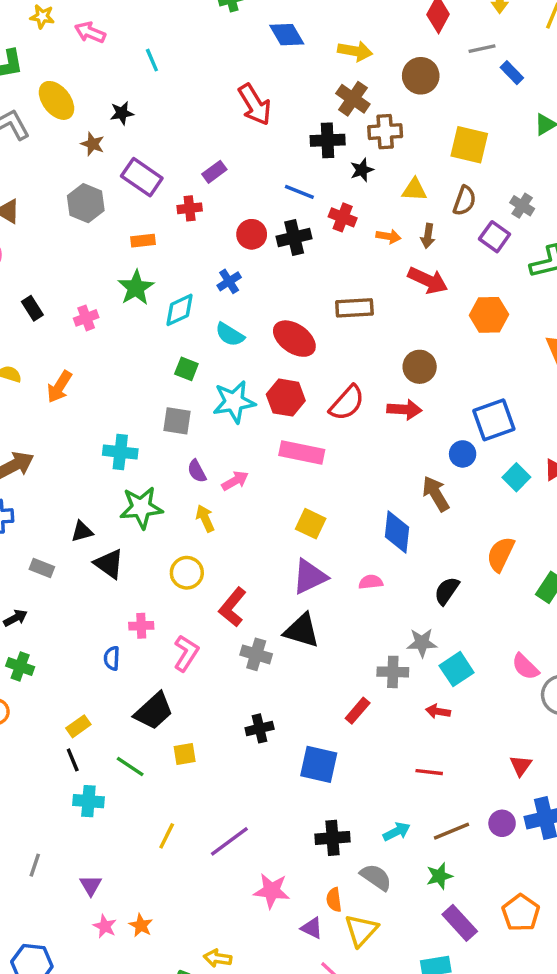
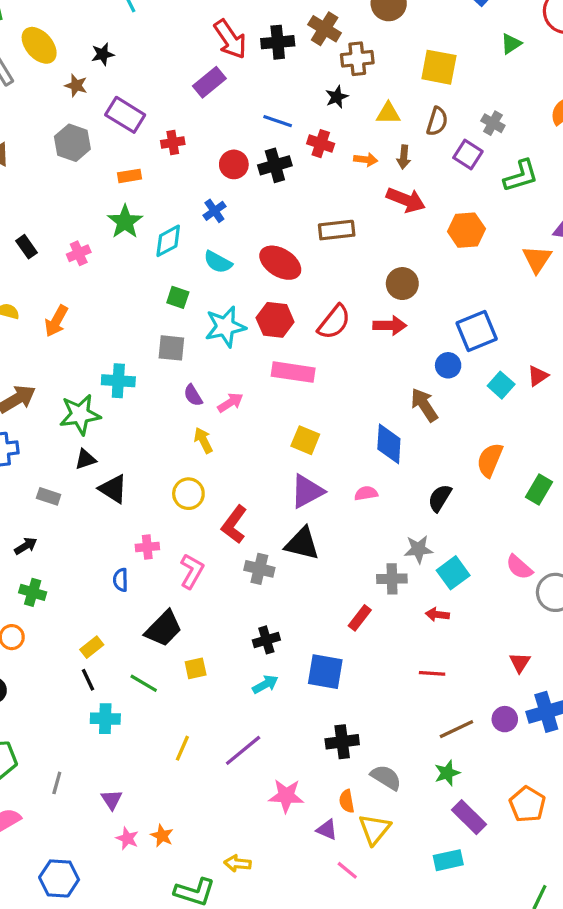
black cross: (328, 140) -> (278, 42), moved
purple rectangle: (214, 172) -> (209, 82), moved, size x1.4
green star: (141, 508) -> (80, 415), moved
cyan arrow: (397, 832) -> (265, 684), moved

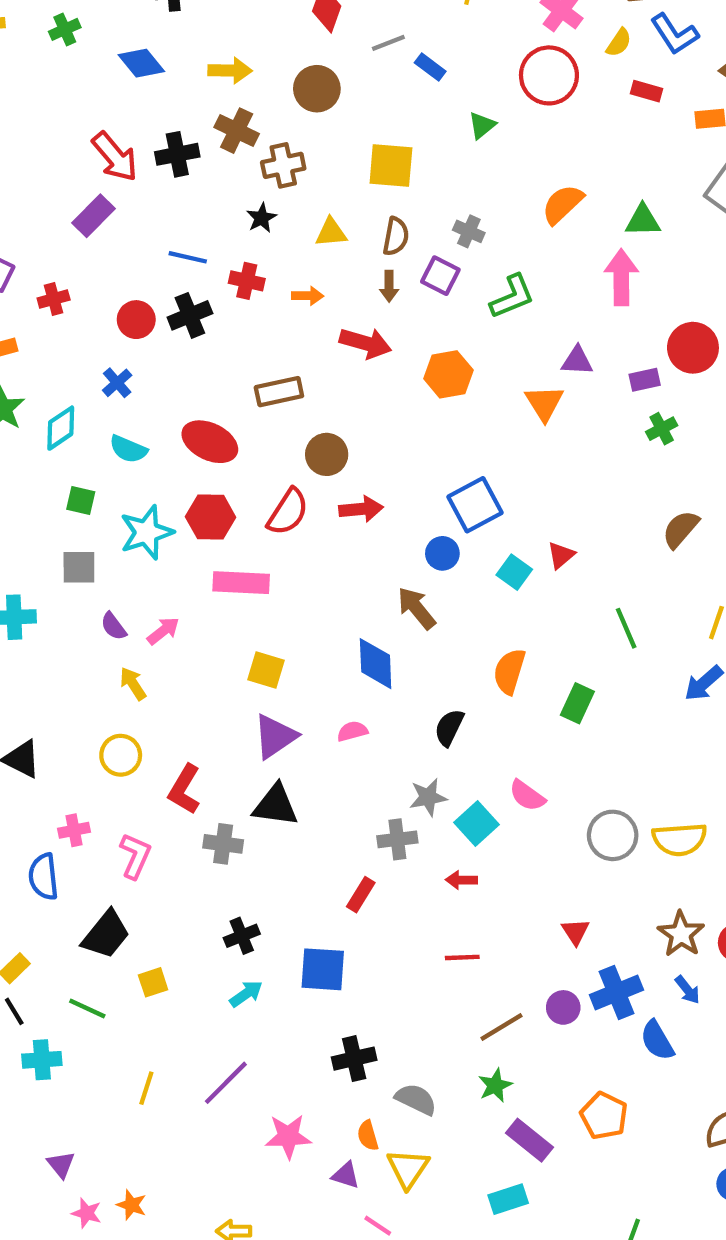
brown arrow: (404, 157) -> (389, 286), moved
brown circle: (402, 284) -> (327, 454), moved
pink semicircle: (519, 567) -> (527, 796), moved
blue semicircle: (121, 580) -> (43, 877), size x1.5

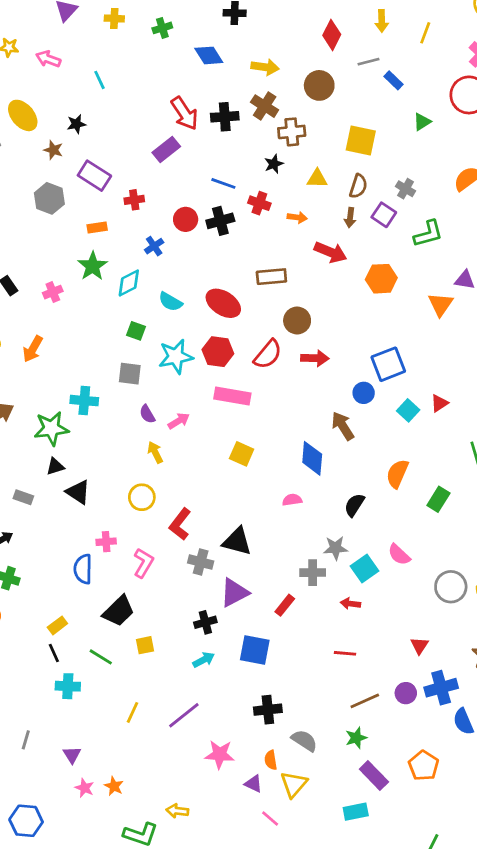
blue cross: (117, 383) -> (154, 246), moved
purple triangle: (275, 736) -> (234, 593), moved

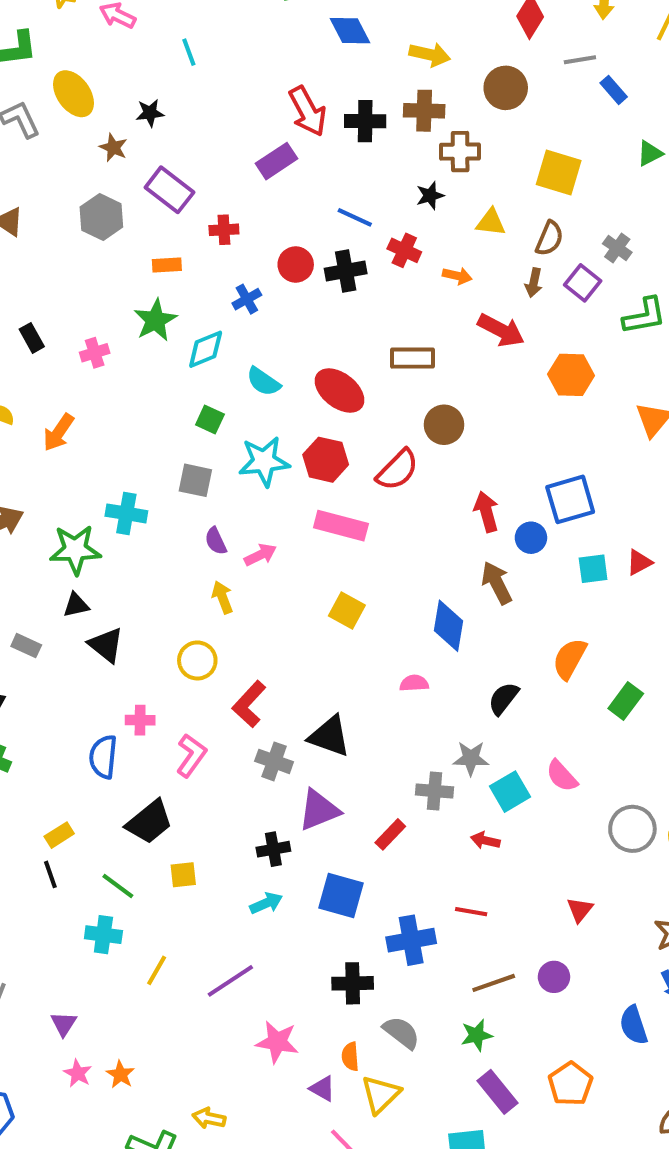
brown cross: (265, 106) -> (424, 111), turned -36
red arrow: (315, 358) -> (486, 512), moved, turned -112
cyan square: (408, 410) -> (593, 569), turned 35
cyan cross: (68, 686) -> (103, 935), moved
blue cross: (441, 688) -> (411, 940), moved

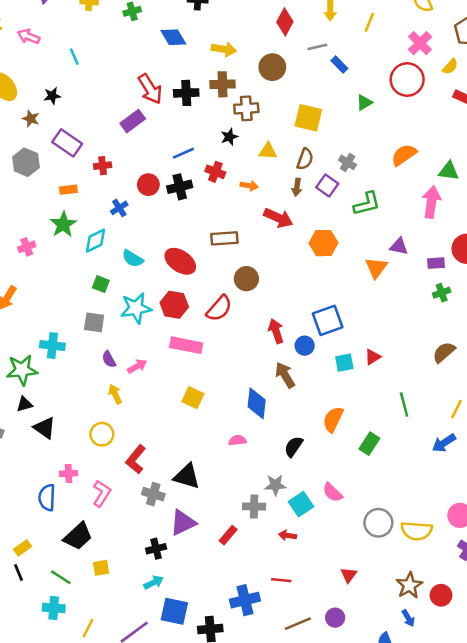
blue line: (355, 217) -> (183, 153), turned -45
blue square: (341, 896) -> (174, 611), moved

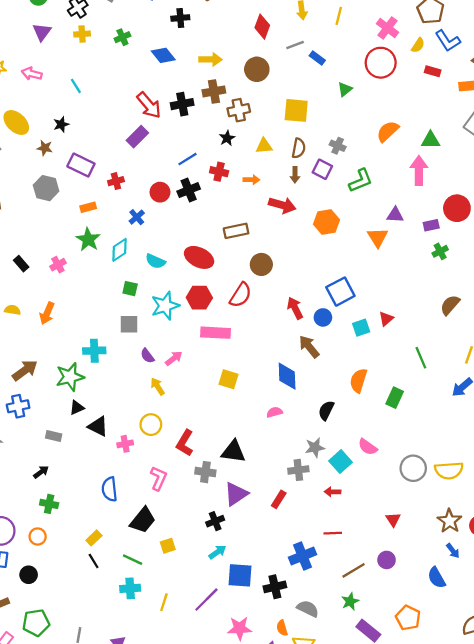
pink cross: (69, 473) -> (125, 444), moved

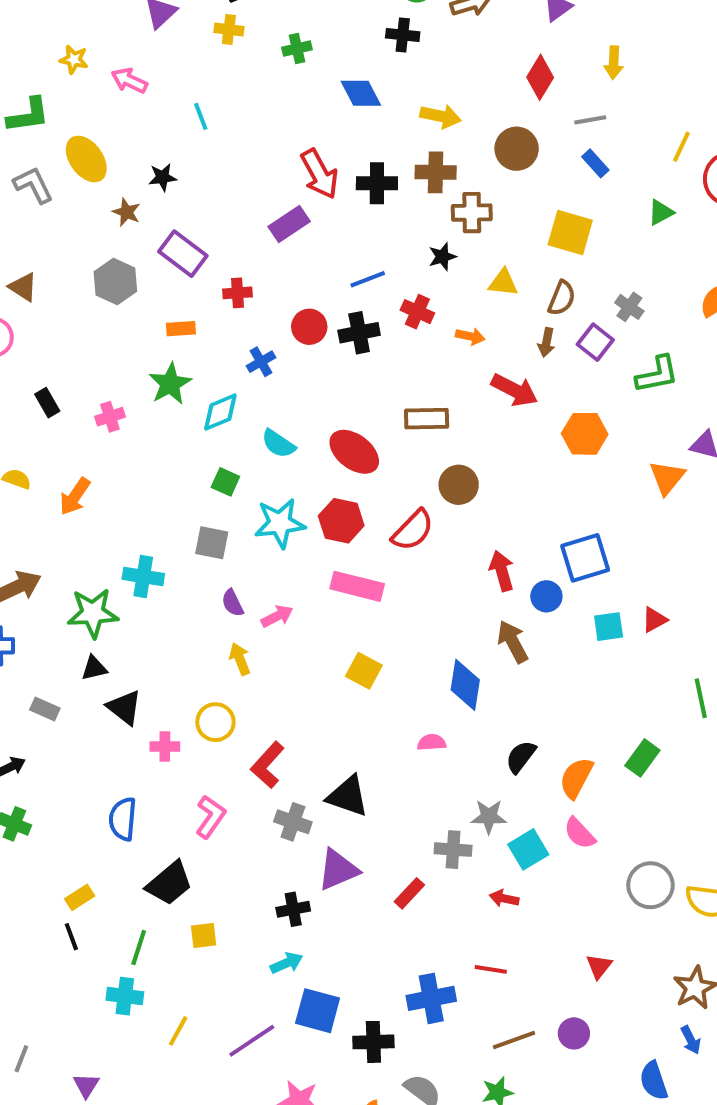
yellow line: (339, 16) -> (681, 147), moved
blue rectangle: (317, 58) -> (595, 163), moved
orange semicircle: (358, 381) -> (576, 778), moved
green line: (133, 560) -> (139, 947), turned 72

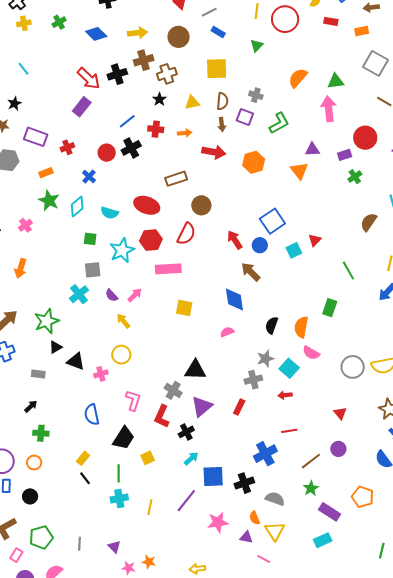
cyan cross: (143, 576) -> (79, 294), moved, turned -30
red L-shape: (268, 765) -> (162, 416), moved
gray cross: (293, 822) -> (173, 390), turned 30

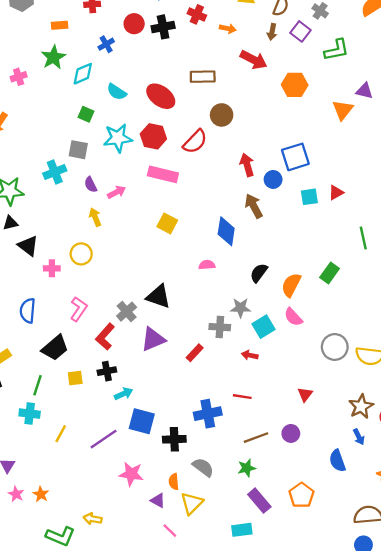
black cross: (186, 432) -> (107, 371), moved

